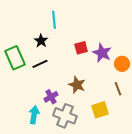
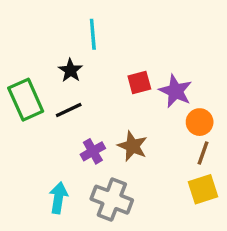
orange circle: (122, 64) -> (200, 122), moved
brown line: (118, 89) -> (203, 153), turned 40
purple cross: (51, 97) -> (93, 151), moved
yellow square: (100, 110) -> (203, 189), moved

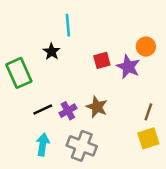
black line: (69, 110) -> (43, 109), moved
orange circle: (200, 122) -> (146, 47), moved

